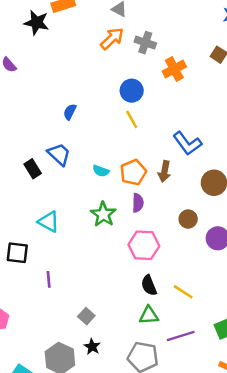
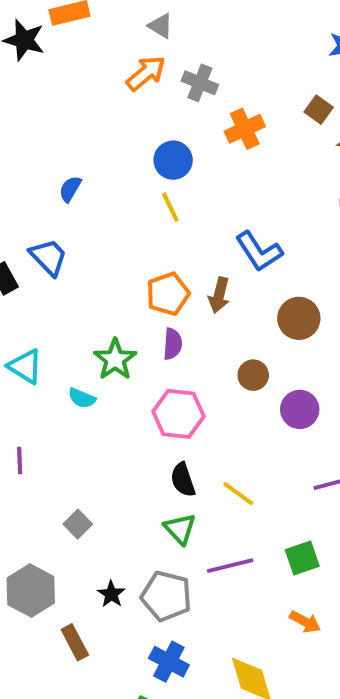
cyan semicircle: (101, 171) -> (82, 398), moved
green triangle: (149, 315) -> (180, 529), turned 48
black star: (92, 347) -> (111, 594), moved

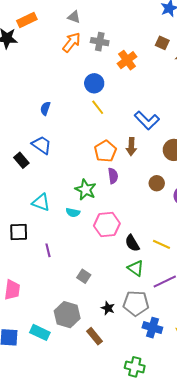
pink hexagon: (178, 414) -> (107, 225), moved
blue cross: (169, 662) -> (152, 328), moved

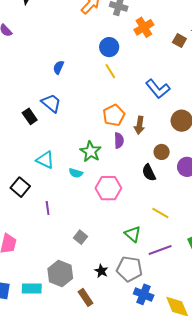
brown square: (162, 43) -> (179, 41), moved
brown arrow: (131, 147) -> (139, 125), moved
black square: (19, 232) -> (20, 187), turned 36
black semicircle: (132, 243) -> (149, 173), moved
cyan rectangle: (40, 332) -> (32, 289), turned -30

